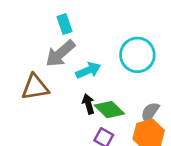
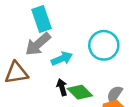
cyan rectangle: (64, 24) -> (42, 19), size x1.5

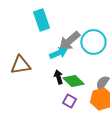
gray arrow: (38, 44) -> (69, 41), moved

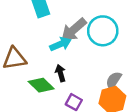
green diamond: (73, 81) -> (41, 85), moved

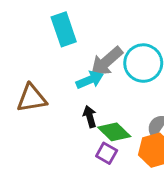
green diamond: (41, 85) -> (114, 132), moved

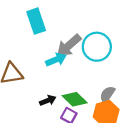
black arrow: (90, 117) -> (48, 100), moved, turned 84

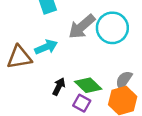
cyan arrow: (56, 60) -> (46, 47), moved
black arrow: (48, 100) -> (59, 87), turned -42

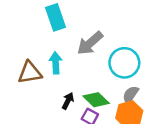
cyan circle: (112, 28) -> (124, 63), moved
cyan arrow: (46, 47) -> (56, 63), turned -70

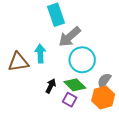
cyan rectangle: (56, 17) -> (56, 15), moved
cyan circle: (124, 63) -> (82, 60), moved

